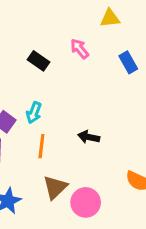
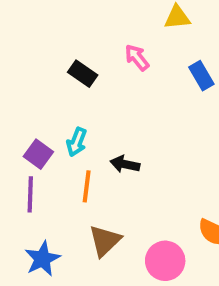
black arrow: (89, 137) -> (125, 164), moved
pink circle: (86, 202) -> (165, 261), moved

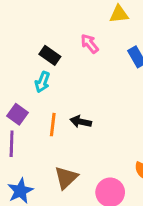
cyan arrow: (77, 142) -> (42, 82), moved
orange line: (87, 186) -> (53, 125), moved

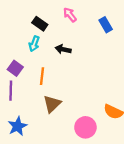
black arrow: (81, 122) -> (63, 49), moved
brown triangle: (66, 178) -> (52, 104), moved

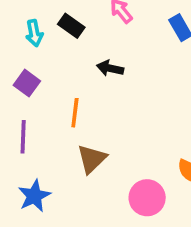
cyan arrow: (34, 44) -> (34, 33), moved, turned -32
purple square: (15, 68) -> (27, 83), moved

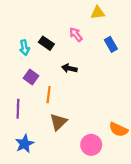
purple square: (27, 83) -> (31, 77), moved

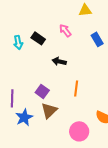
purple square: (31, 77) -> (42, 91), moved
orange line: (49, 95) -> (76, 88), moved
blue star: (25, 144) -> (24, 117), moved

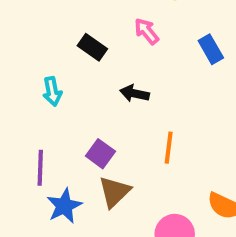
cyan arrow: (18, 42) -> (52, 91), moved

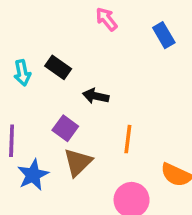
black rectangle: (92, 47) -> (58, 67), moved
black arrow: (135, 93) -> (96, 96), moved
orange line: (169, 148) -> (128, 139), moved

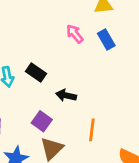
blue rectangle: (164, 35) -> (106, 40), moved

